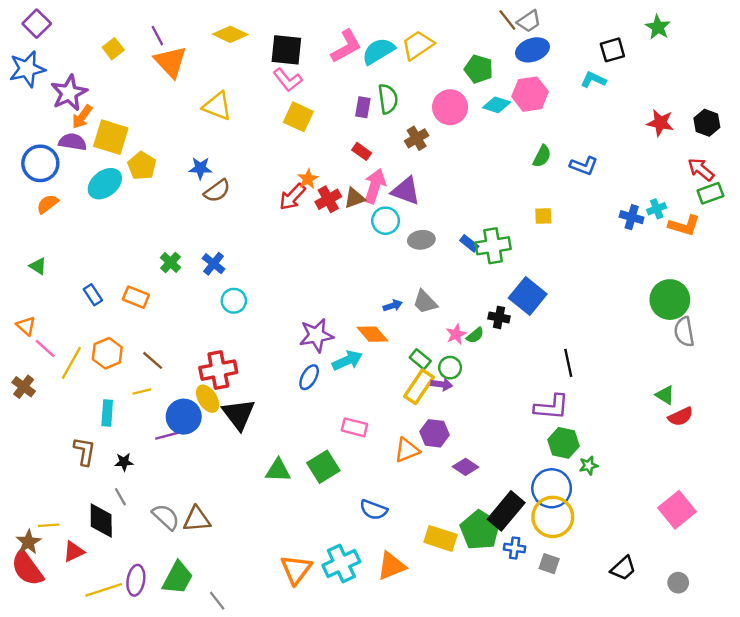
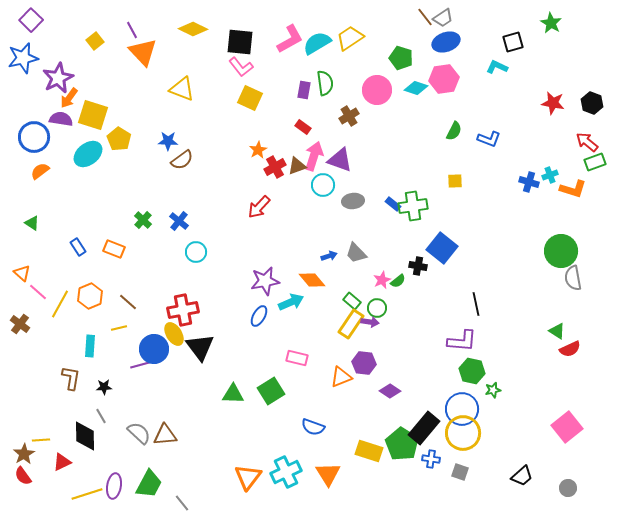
red arrow: (292, 197) -> (259, 207), moved
orange triangle: (392, 566) -> (328, 474), turned -40
red semicircle: (27, 568) -> (23, 476), size x0.6

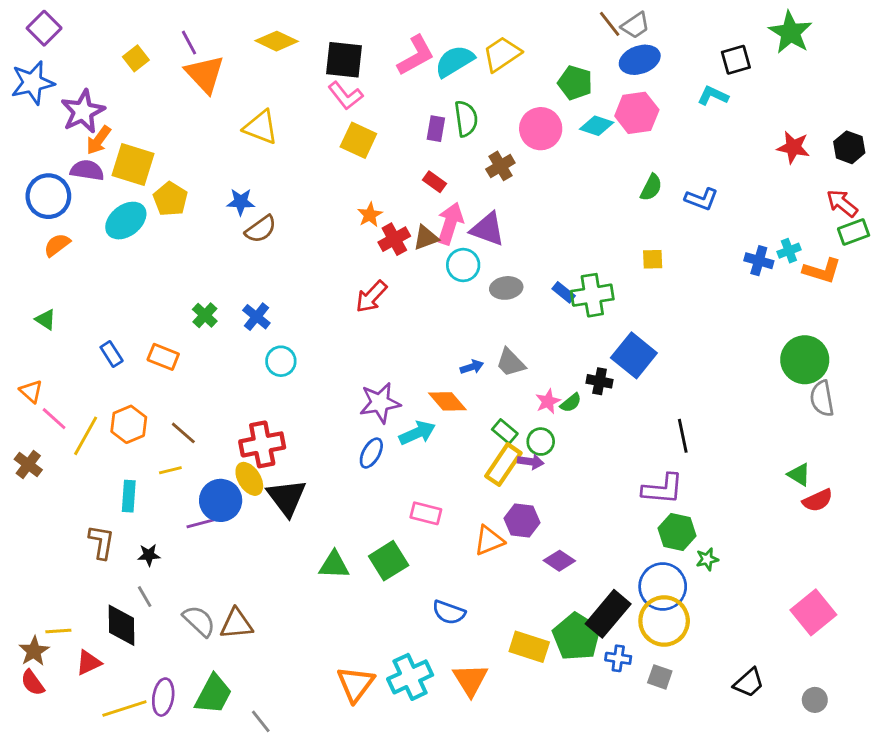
green star: (551, 23) -> (790, 32), size x1.4

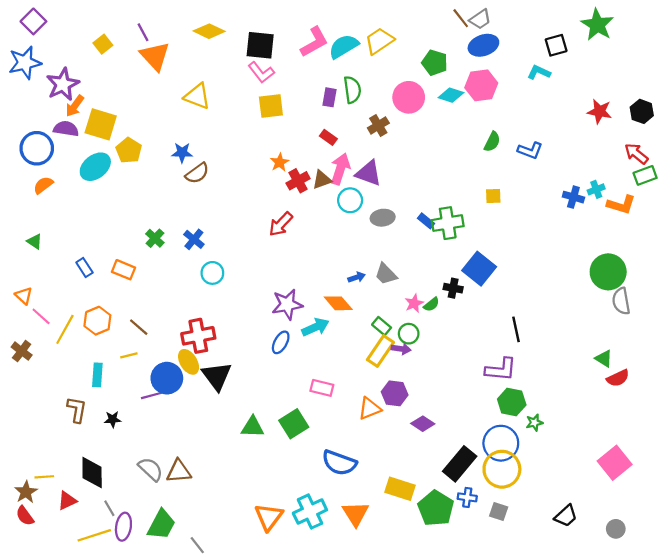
yellow square: (358, 140) -> (271, 106), turned -32
gray line: (145, 597) -> (109, 508), moved
blue semicircle: (449, 612) -> (339, 463), size x1.4
green pentagon: (577, 637) -> (436, 508), moved

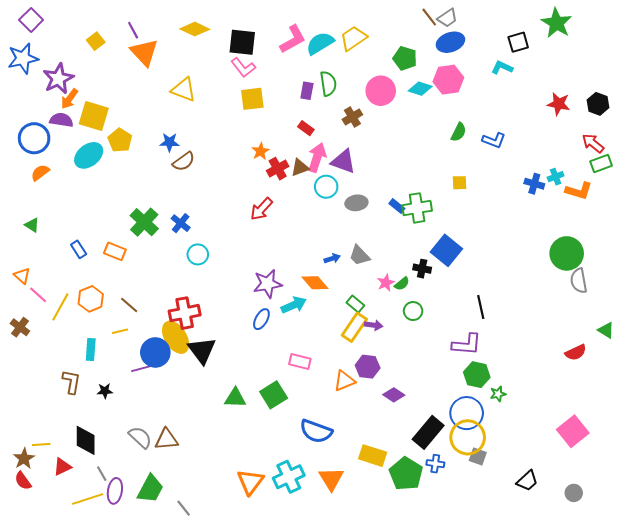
green cross: (155, 238) -> (144, 222), size x1.6
green circle: (409, 334) -> (413, 311), moved
green triangle: (604, 359) -> (606, 330), moved
yellow ellipse: (189, 362) -> (176, 337), size x1.4
gray square: (499, 511) -> (478, 457), moved

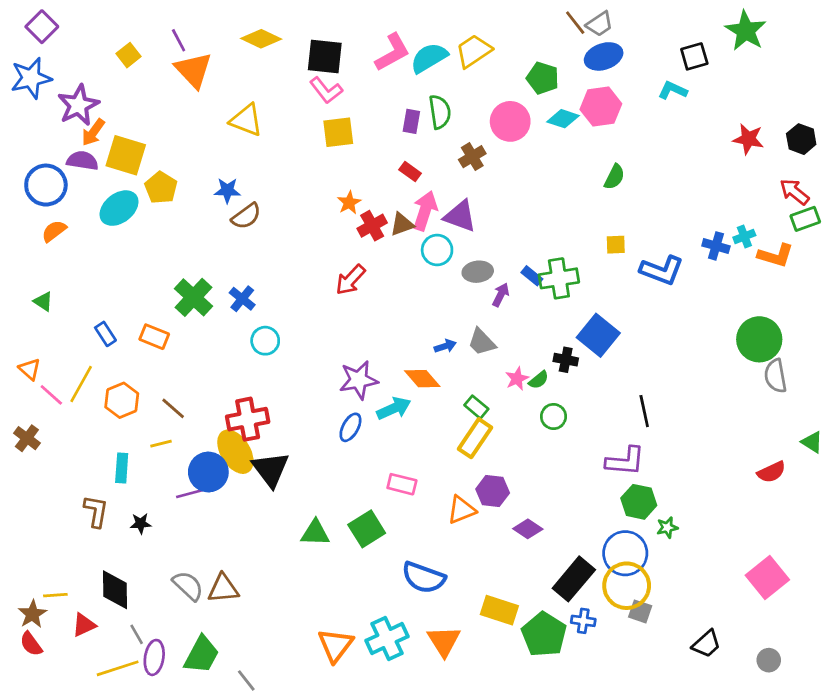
blue L-shape: (494, 140) -> (662, 270), moved, size x1.4
yellow line: (60, 307) -> (81, 384), moved
purple arrow: (374, 325) -> (501, 295), moved, turned -72

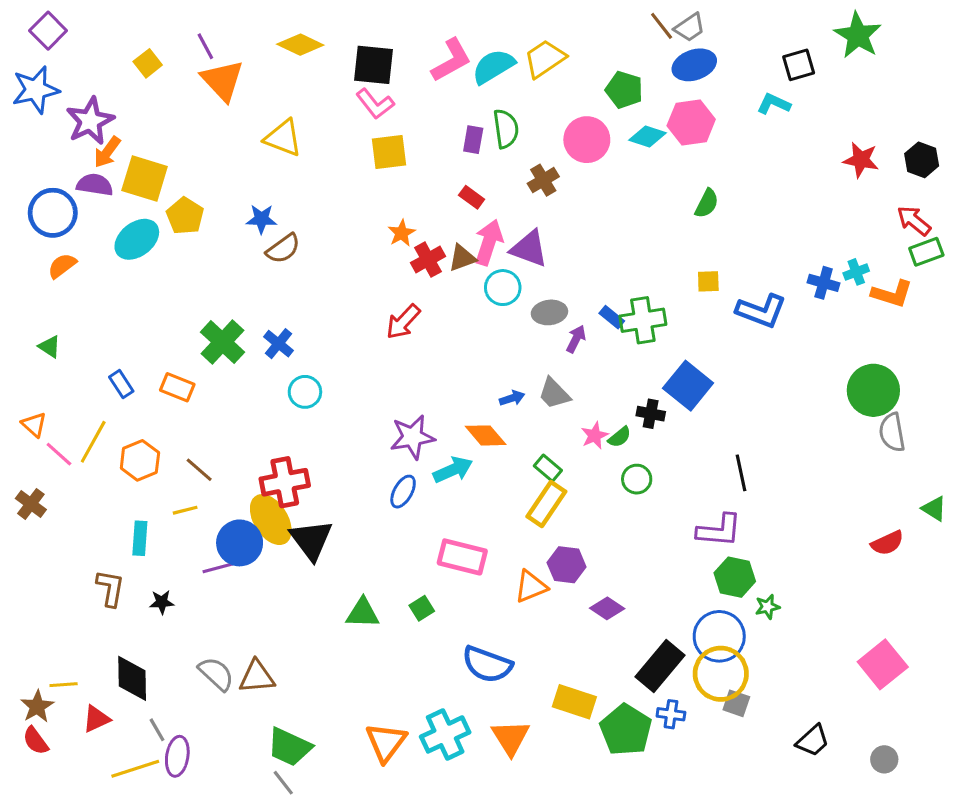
pink rectangle: (402, 484) -> (462, 557), size x1.4
green square: (367, 529) -> (422, 608), size x0.6
green trapezoid: (202, 655) -> (289, 747), moved, turned 87

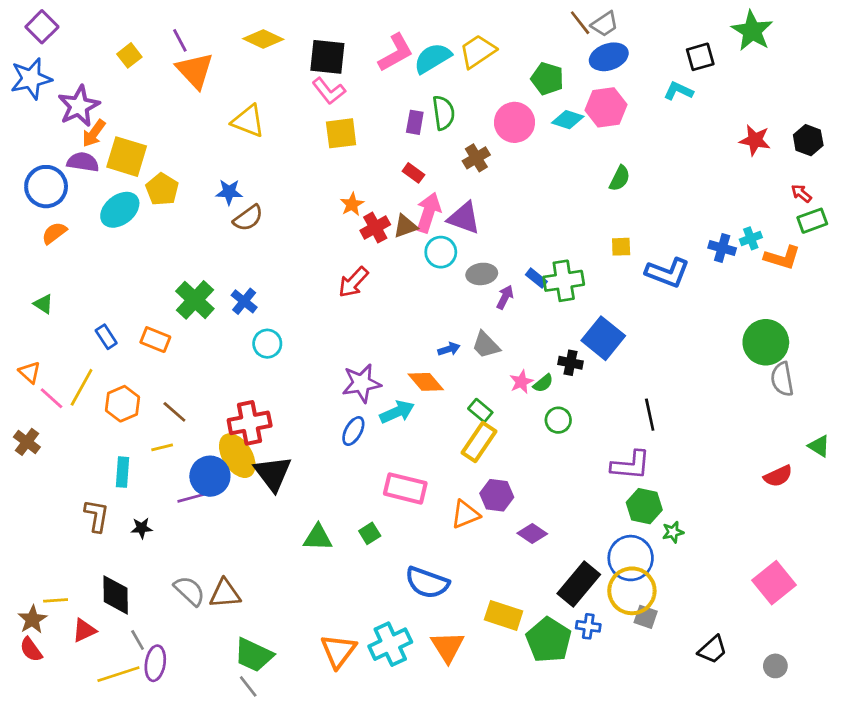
red arrow: (914, 221) -> (801, 193), size x0.7

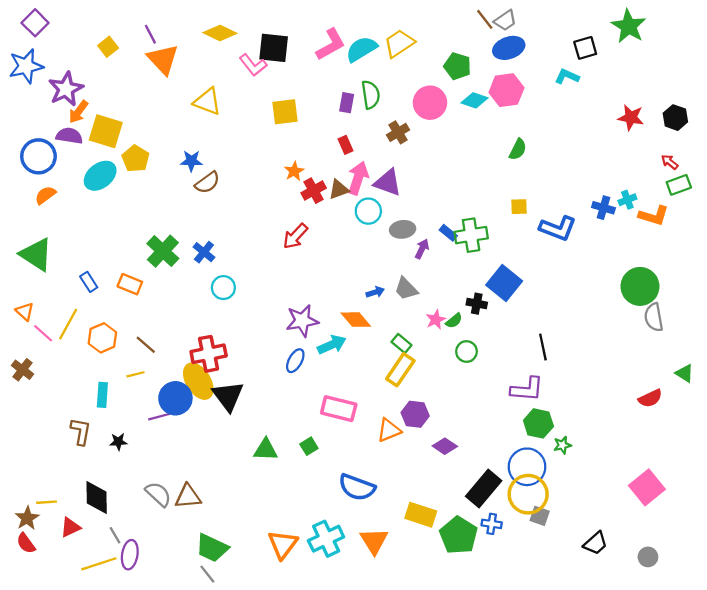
pink L-shape: (329, 91) -> (253, 65), moved
red rectangle: (413, 173) -> (346, 145), turned 30
green triangle: (43, 304) -> (36, 254), size x2.0

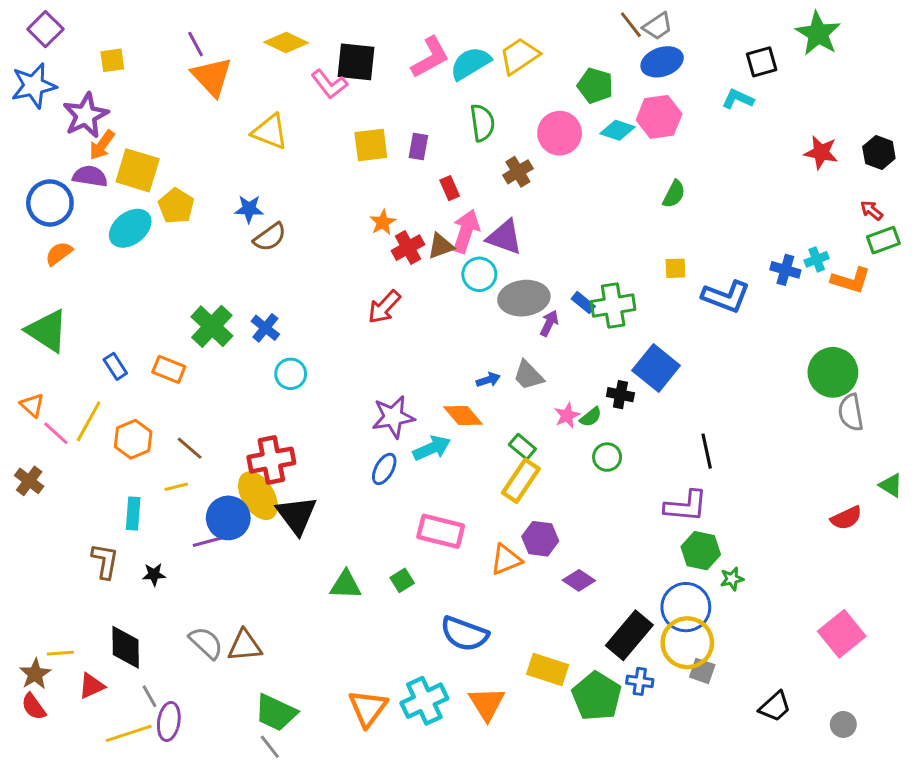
yellow square: (108, 47) -> (112, 60), moved, turned 30
purple rectangle: (347, 103) -> (418, 147), moved
gray ellipse: (403, 229) -> (524, 298), size x1.5

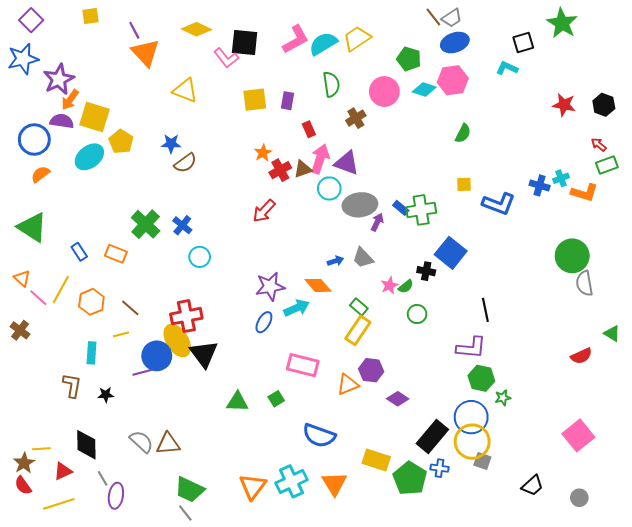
yellow square: (112, 60) -> (90, 16), moved
yellow line: (129, 733) -> (59, 504), moved

